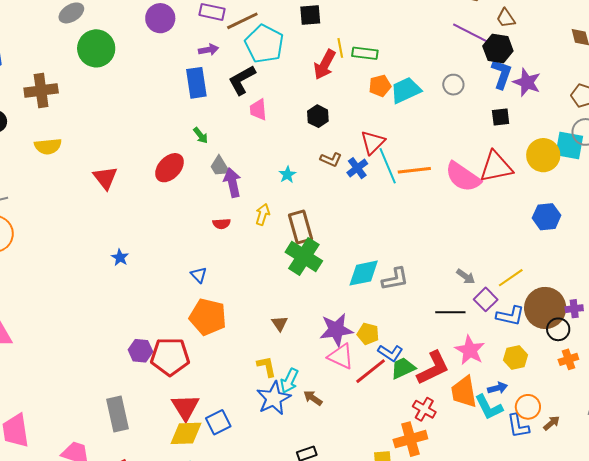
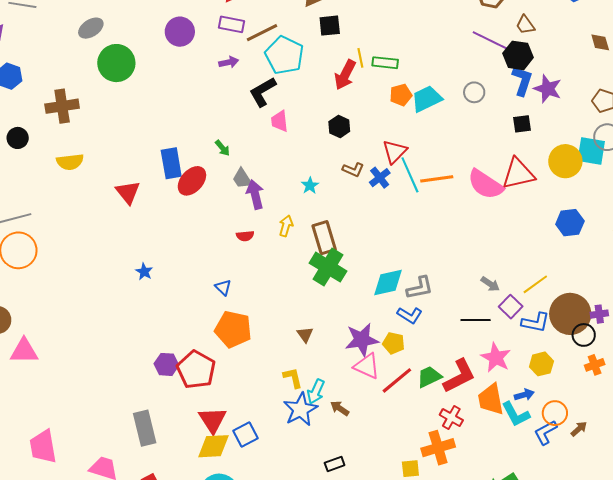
blue rectangle: (196, 83) -> (171, 163), moved
blue L-shape: (390, 353) -> (410, 315), moved
red pentagon: (170, 357) -> (196, 370), turned 30
blue L-shape: (518, 426) -> (545, 432), turned 72

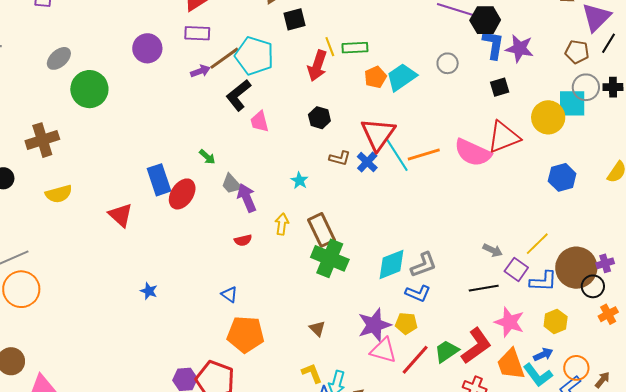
brown line: (262, 33) -> (224, 58), moved
red triangle: (395, 152) -> (378, 134), size x1.4

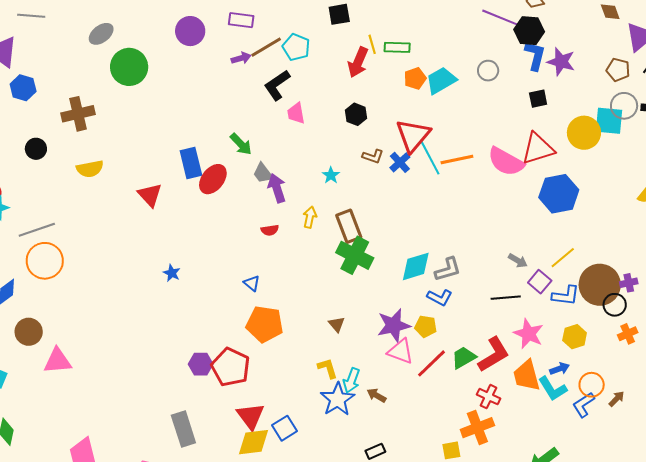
cyan pentagon: (254, 56) -> (296, 47), size x0.7
green arrow: (207, 157) -> (241, 144), size x1.4
blue hexagon: (562, 177) -> (559, 194), moved, size x1.4

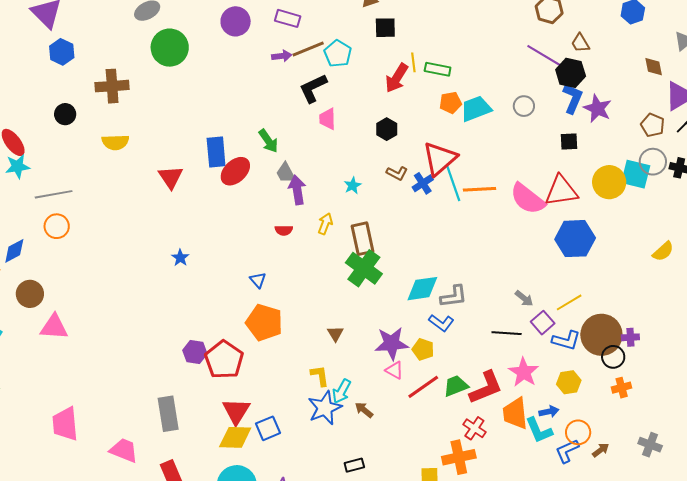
orange circle: (45, 261) -> (57, 226), size x0.7
pink triangle: (401, 351) -> (394, 370), size x0.7

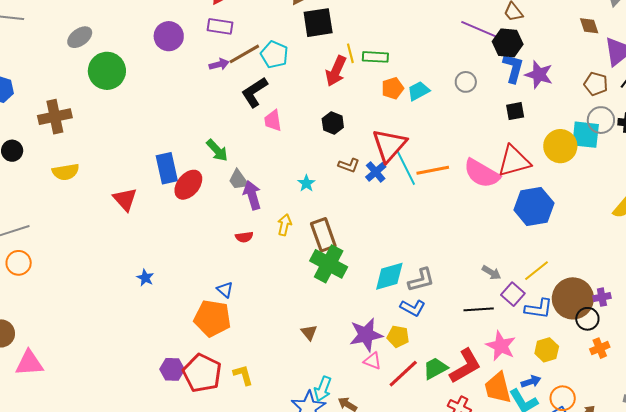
black square: (385, 28) -> (318, 23), size x1.4
cyan trapezoid: (476, 109) -> (419, 91), size x0.7
orange pentagon: (264, 322) -> (212, 318), moved
yellow L-shape: (320, 376) -> (243, 375), moved

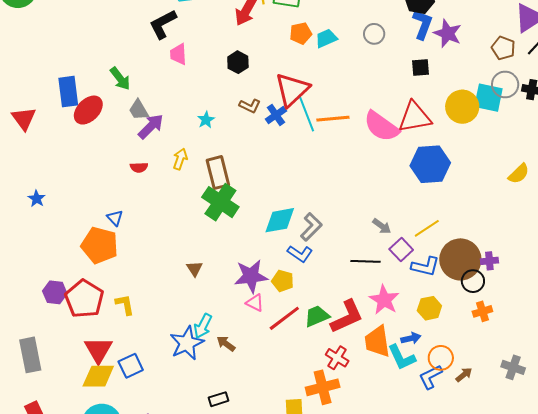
purple arrow: (252, 195) -> (151, 126), turned 56
gray L-shape: (421, 280) -> (311, 227), turned -36

